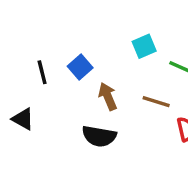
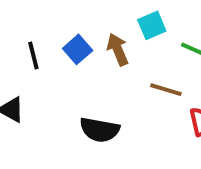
brown arrow: (108, 96) -> (118, 49), moved

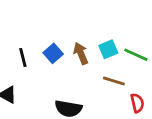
cyan square: (152, 25) -> (108, 49), moved

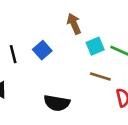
brown arrow: (81, 53) -> (74, 24), moved

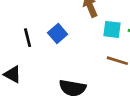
cyan square: (95, 46) -> (112, 29), turned 30

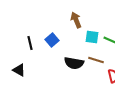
black semicircle: (72, 88) -> (74, 63), moved

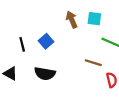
cyan square: (92, 37) -> (94, 19), moved
black semicircle: (74, 63) -> (45, 74), moved

